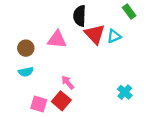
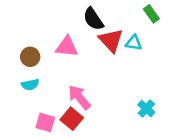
black semicircle: (80, 16) -> (93, 19), turned -36
cyan triangle: (114, 36) -> (134, 43), turned 32
pink arrow: (68, 83) -> (79, 97), size x1.5

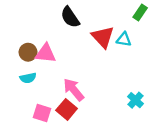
green rectangle: (151, 14) -> (140, 12), turned 70
black semicircle: (93, 19) -> (70, 17), moved
pink triangle: (67, 47) -> (46, 53), moved

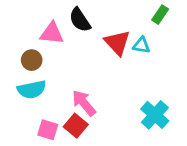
pink triangle: (46, 53) -> (52, 33), moved
cyan semicircle: (28, 78) -> (32, 90), size x1.5
cyan cross: (136, 100) -> (155, 115), size x1.5

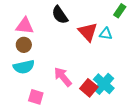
pink triangle: (52, 33) -> (25, 26), moved
cyan cross: (155, 115) -> (104, 84), moved
red square: (76, 126) -> (89, 88), moved

